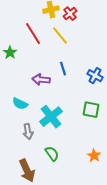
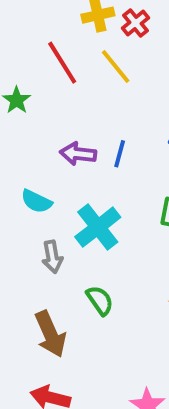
blue line: (63, 69) -> (120, 154), moved, turned 32

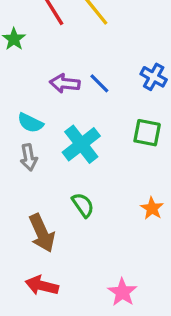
blue line: (120, 154) -> (99, 83), turned -60
gray arrow: (52, 257) -> (29, 157), moved

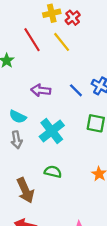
blue line: (99, 83) -> (76, 90), moved
green semicircle: (83, 205) -> (53, 172), turned -42

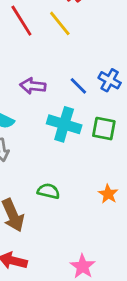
cyan cross: (52, 131) -> (64, 124), moved, turned -35

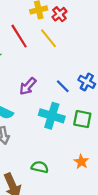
purple arrow: (33, 86) -> (28, 86), turned -54
orange star: (108, 194) -> (81, 162), moved

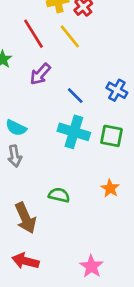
purple arrow: (28, 86) -> (40, 74), moved
blue line: (63, 86) -> (75, 96), moved

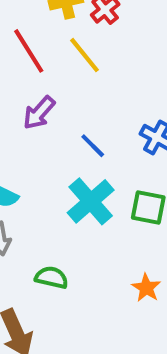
cyan cross: (74, 132) -> (91, 201), turned 32
green semicircle: (59, 195) -> (52, 278), moved

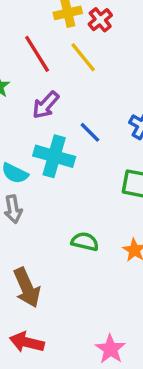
cyan cross: (91, 201) -> (54, 156), moved, turned -33
green semicircle: (52, 278) -> (85, 242), moved

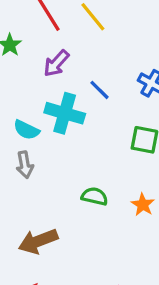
brown arrow: (27, 288) -> (38, 241), turned 93

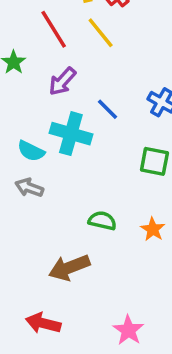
gray arrow: (25, 165) -> (29, 188), turned 120
brown arrow: (38, 241) -> (69, 268), moved

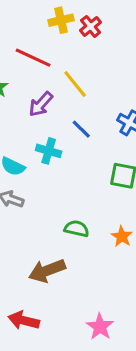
red line: (54, 29) -> (33, 58), turned -33
yellow line: (101, 33) -> (75, 84), moved
cyan cross: (71, 134) -> (49, 151), size x0.7

